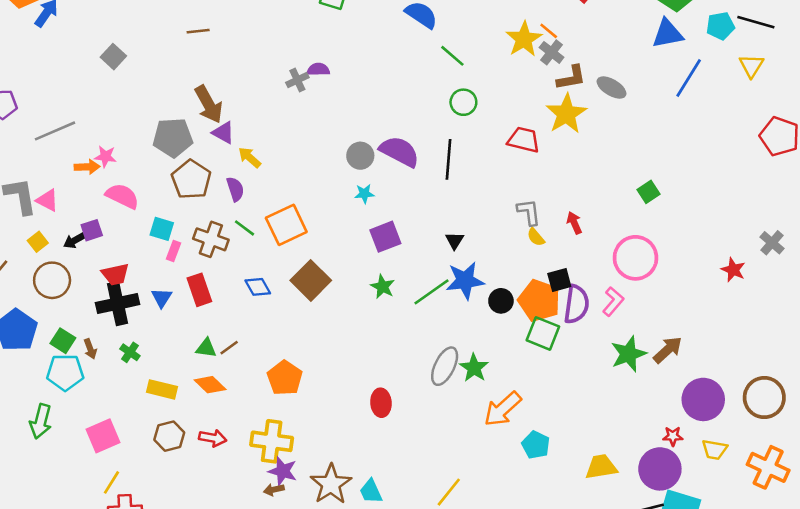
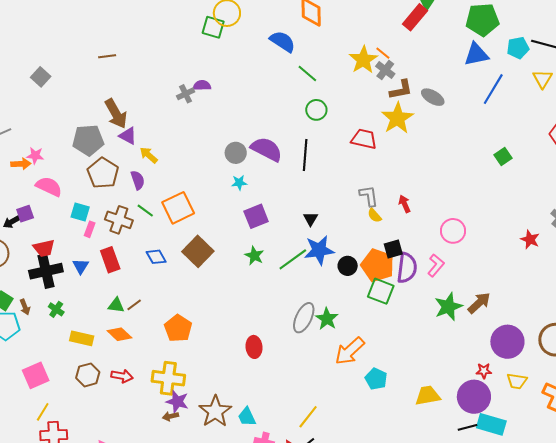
green square: (648, 192) -> (503, 156), moved
pink circle: (635, 258) -> (453, 231), size x0.7

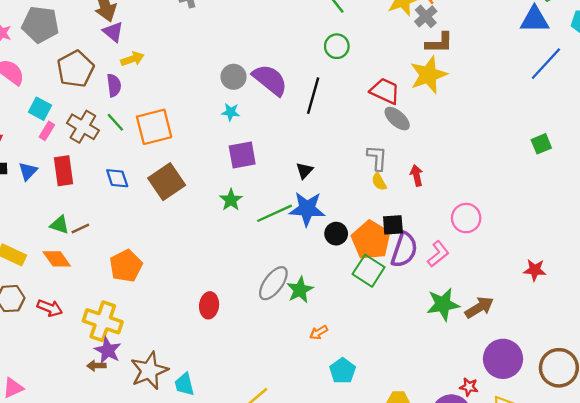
gray ellipse: (433, 97) -> (397, 119), moved
gray pentagon: (88, 140) -> (40, 24), moved
yellow arrow: (149, 155) -> (132, 59), turned 108
red star: (530, 239) -> (535, 270), moved, turned -30
orange arrow: (350, 351) -> (319, 332), size x0.5

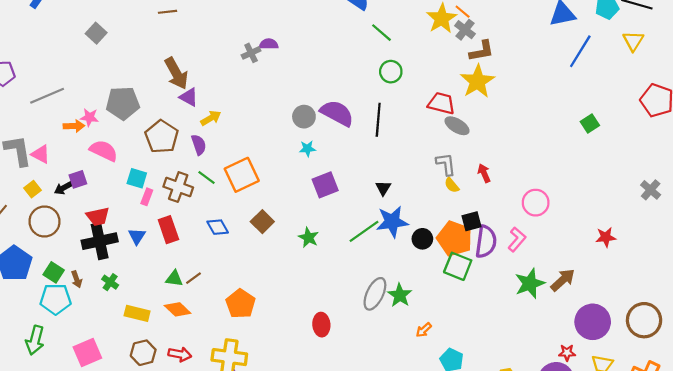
brown square: (167, 182) -> (262, 222), size x0.7
green star: (231, 200) -> (309, 238), moved

